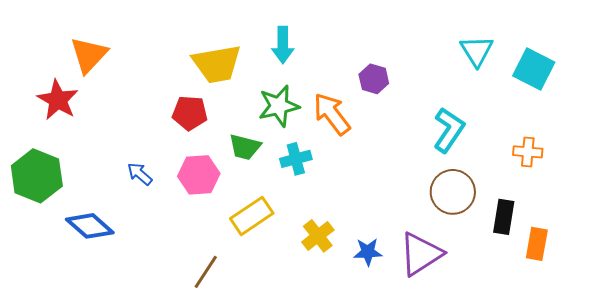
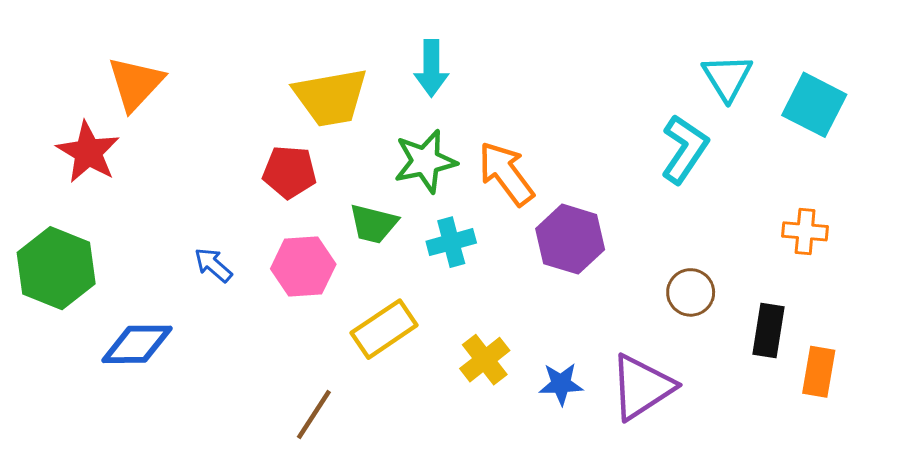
purple hexagon: (374, 79) -> (570, 239), moved, size x1.5
cyan L-shape: (449, 130) -> (685, 149), moved
brown circle: (453, 192) -> (691, 292), size x0.7
blue diamond: (90, 226) -> (137, 344), turned -42

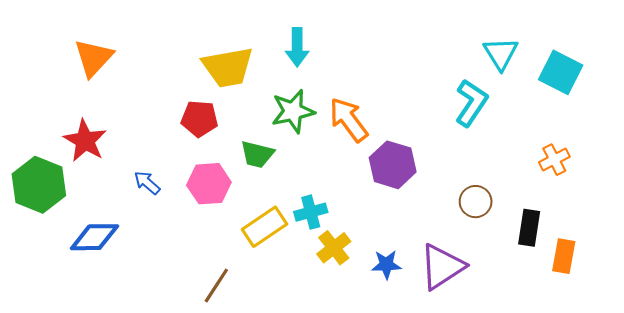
red star: (88, 152) -> (85, 141), moved
orange cross: (805, 231) -> (554, 160), turned -32
cyan cross: (451, 242) -> (311, 212), moved

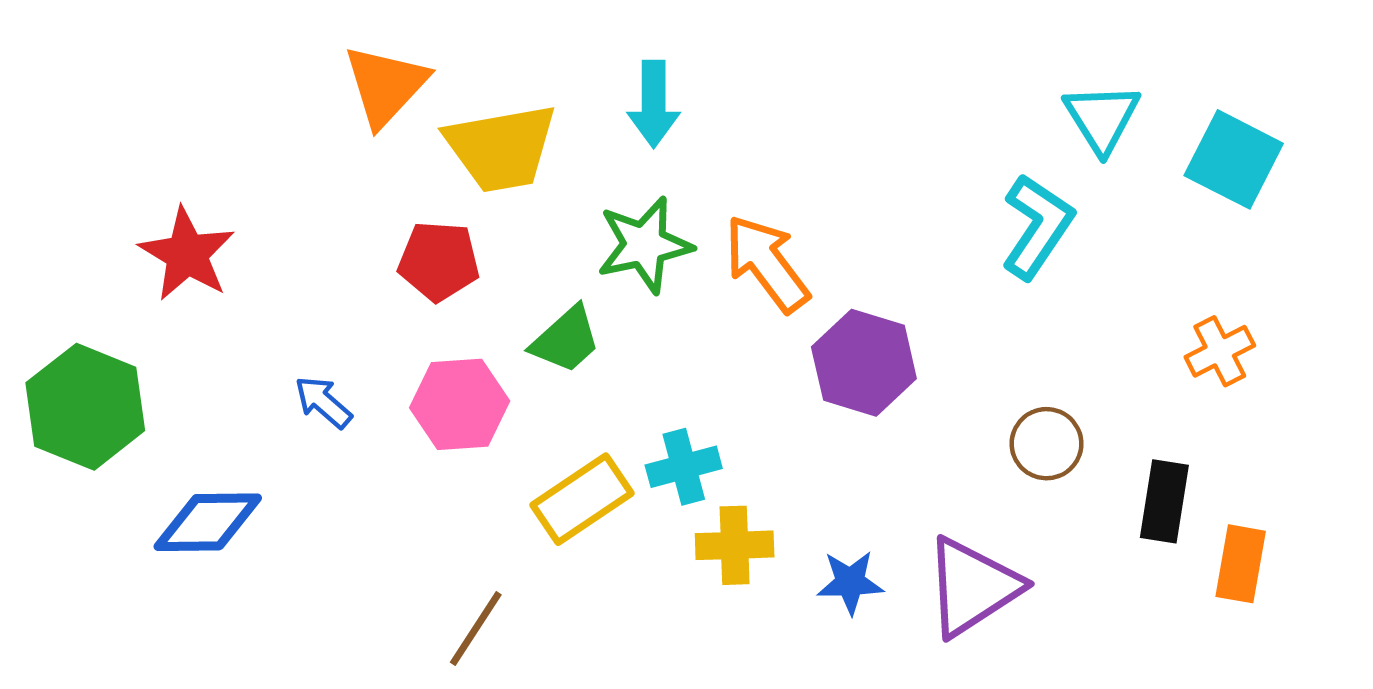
orange triangle: (93, 58) -> (386, 85), moved
red star: (85, 141) -> (187, 254), moved
green trapezoid: (257, 154) -> (566, 340), turned -56
yellow cross: (334, 248) -> (735, 545), turned 36

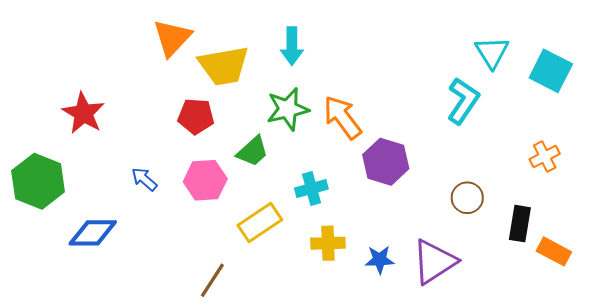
cyan cross: (684, 467) -> (311, 188), moved
orange rectangle: (1241, 564) -> (554, 251), turned -72

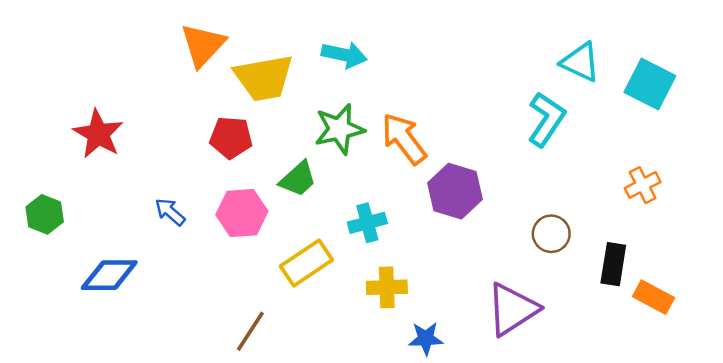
cyan arrow: (292, 46) -> (344, 55), turned -78
cyan triangle: (492, 52) -> (580, 62), turned -33
green hexagon: (38, 181) -> (45, 214), size x0.6
blue star: (380, 260) -> (426, 338), moved

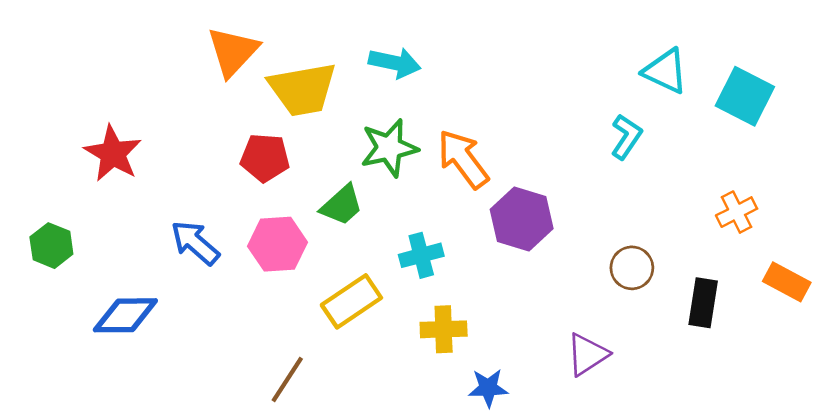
cyan L-shape: (546, 119) -> (626, 137), size x0.7
blue arrow: (170, 212) -> (195, 243), size x1.4
orange rectangle: (654, 297) -> (787, 282), moved
purple triangle: (512, 309) -> (587, 354), size x0.7

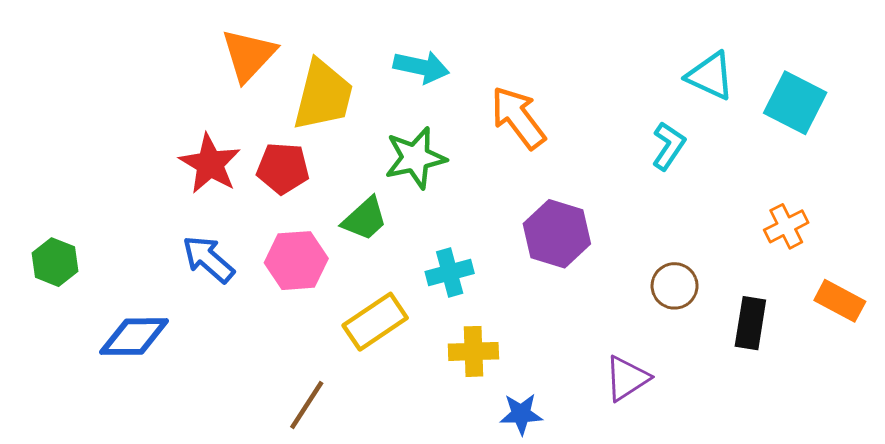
yellow trapezoid: (303, 89) -> (323, 95), turned -66
red star: (113, 153) -> (210, 164), moved
orange arrow: (463, 159) -> (518, 118), moved

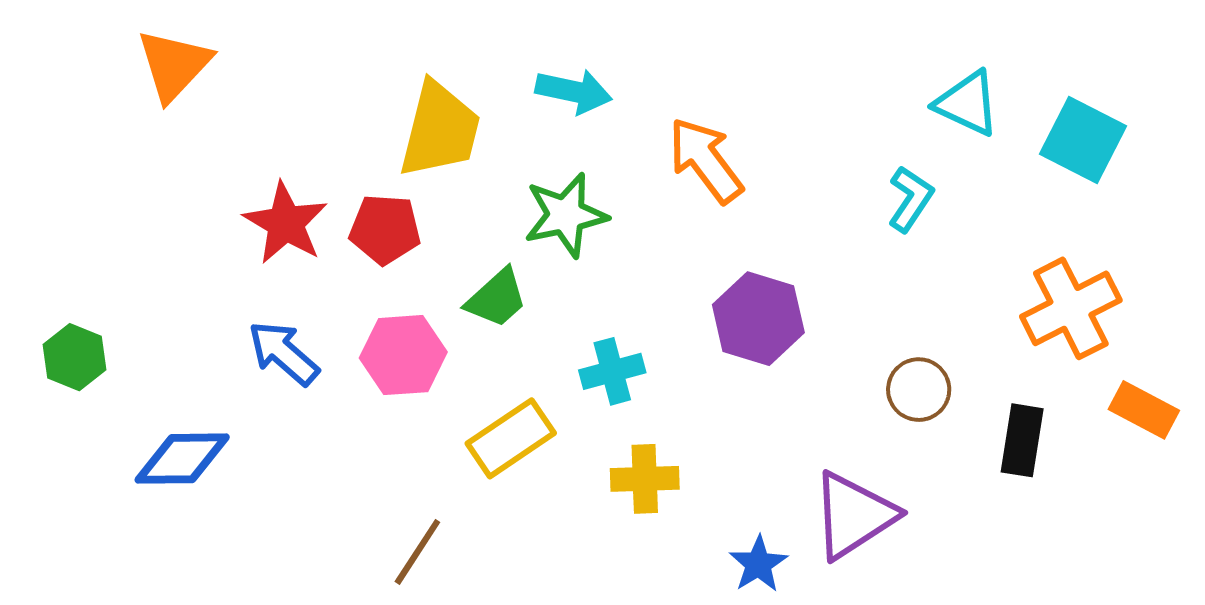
orange triangle: (249, 55) -> (174, 65), moved
orange cross: (786, 226) -> (1071, 308), size x1.6
purple triangle: (627, 378) -> (854, 515), size x1.4
blue star: (521, 414) -> (758, 564), moved, turned -30

